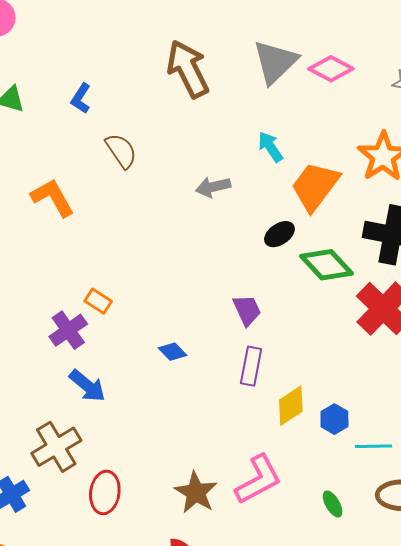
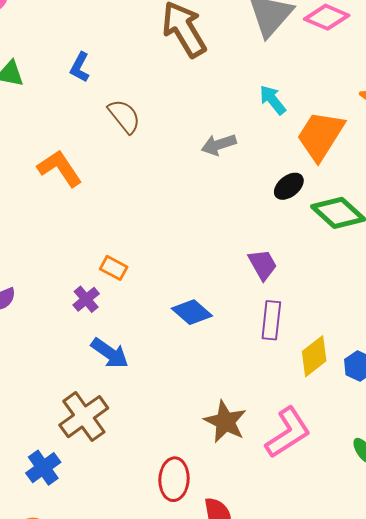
purple cross: (68, 330) -> (86, 299), size x0.7
blue diamond: (173, 352) -> (192, 312), size x1.4
red ellipse: (105, 492) -> (174, 479), moved
brown star: (196, 492) -> (225, 422), moved

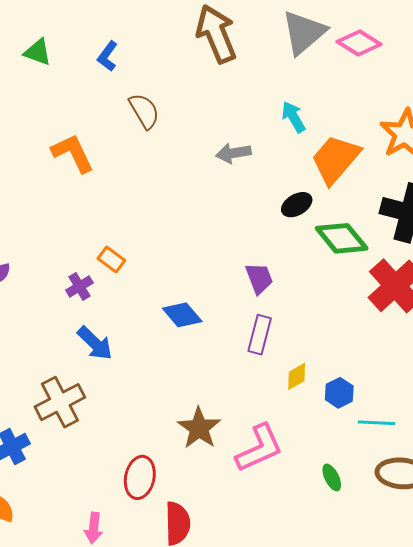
yellow diamond: (314, 356) -> (297, 376), size x0.7

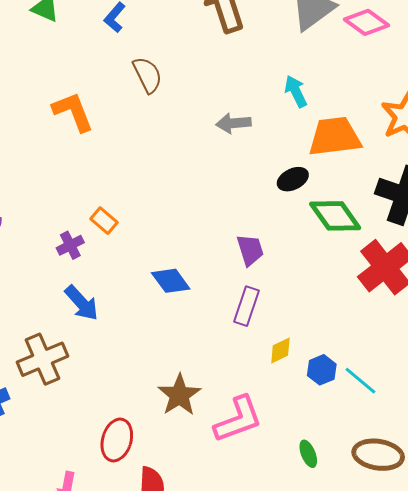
orange trapezoid: (335, 159) -> (335, 137), turned 38
cyan line: (376, 423) -> (360, 381), moved, turned 33

